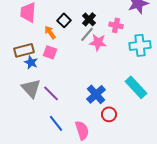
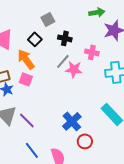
black cross: (89, 19) -> (65, 38), moved, turned -32
black square: (64, 20) -> (35, 39), moved
orange arrow: (50, 32) -> (26, 59), size x1.5

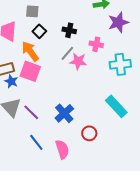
gray square: (48, 19) -> (32, 11), moved, turned 32
pink square: (26, 79) -> (30, 71), size x1.5
blue cross: (72, 121) -> (64, 113), moved

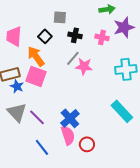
gray square: (32, 11) -> (60, 17), moved
pink cross: (96, 44) -> (102, 37), moved
red circle: (89, 133) -> (87, 144), moved
pink semicircle: (62, 149) -> (68, 135), moved

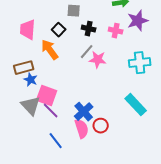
pink square: (36, 76) -> (47, 96), moved
red circle: (87, 144) -> (101, 126), moved

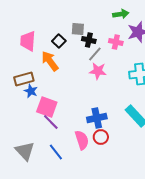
gray square: (74, 11) -> (78, 29), moved
gray line: (87, 52) -> (95, 54), moved
gray triangle: (31, 106) -> (25, 151), moved
blue cross: (84, 112) -> (97, 118), moved, turned 30

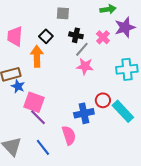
gray square: (78, 29) -> (63, 13), moved
pink cross: (116, 42) -> (103, 37), turned 32
orange arrow: (50, 61) -> (37, 56), turned 35
red circle: (101, 137) -> (103, 100), moved

